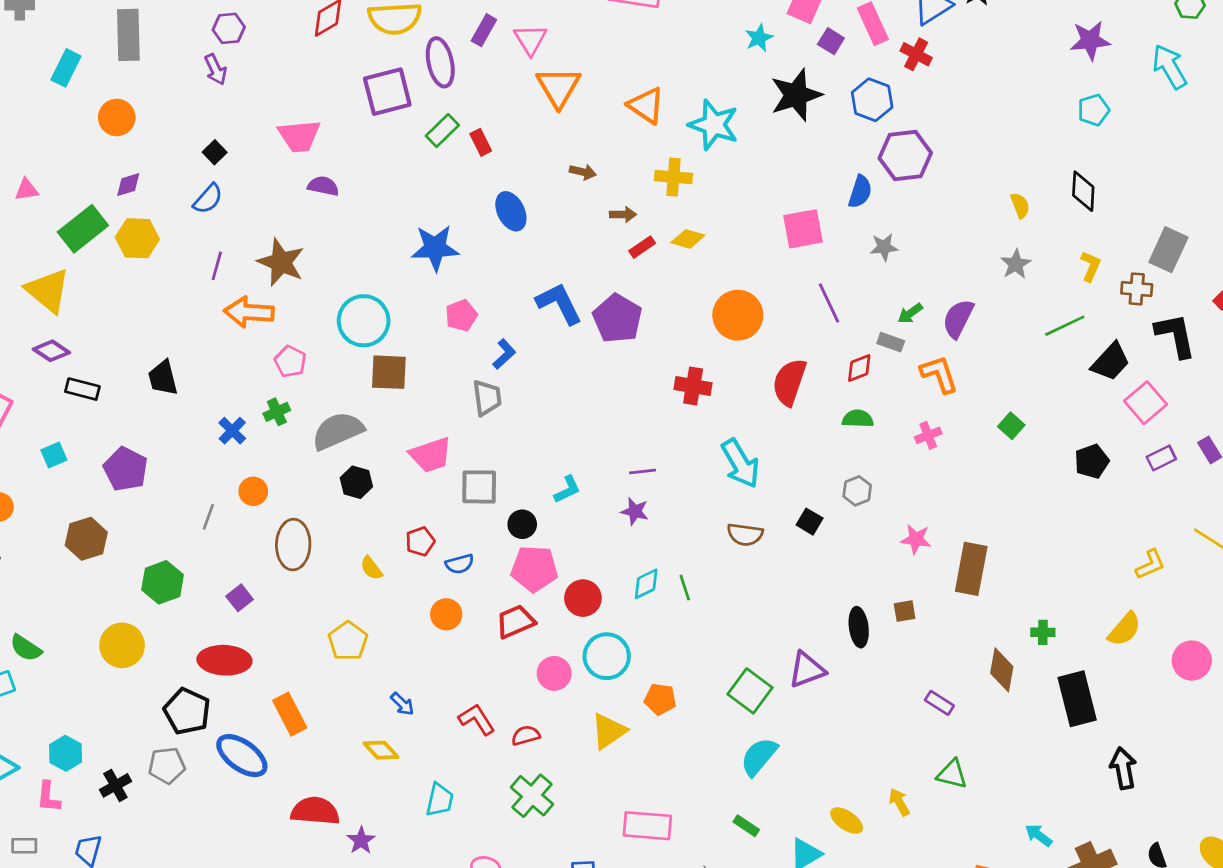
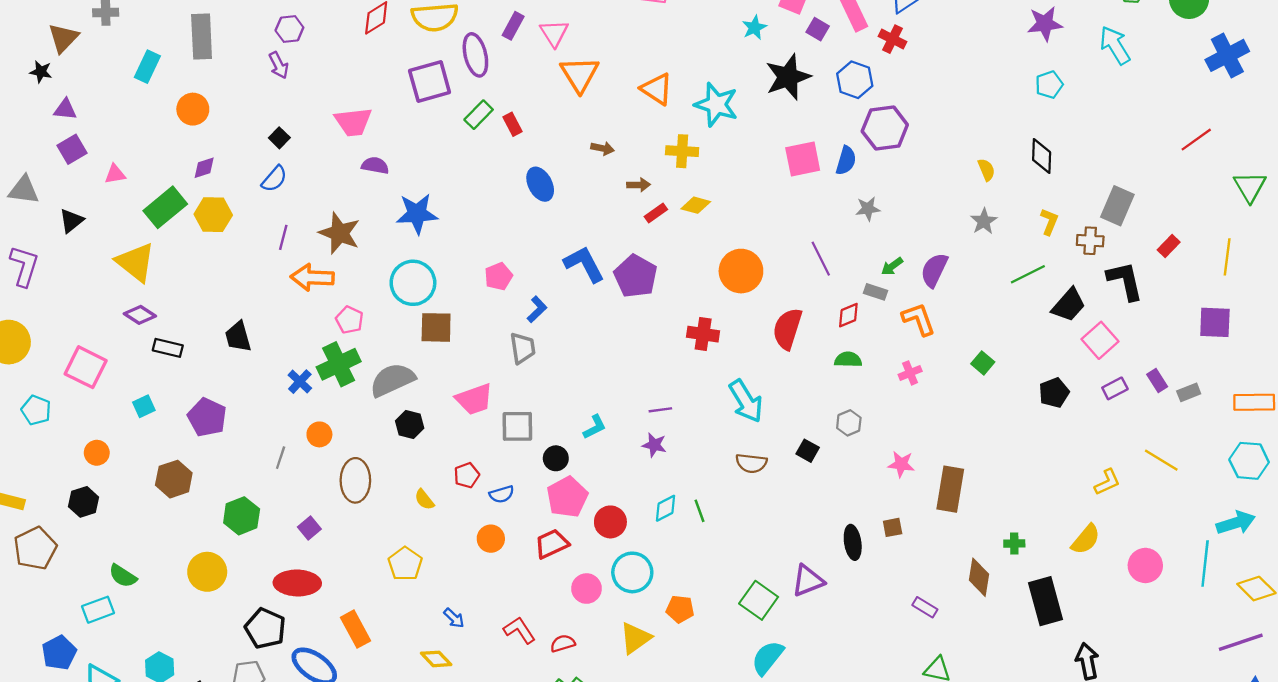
pink square: (803, 229) -> (803, 159), moved
blue star: (435, 248) -> (417, 214), moved
green cross: (277, 412) -> (339, 364), size x1.8
pink pentagon: (534, 569) -> (567, 497), turned -30

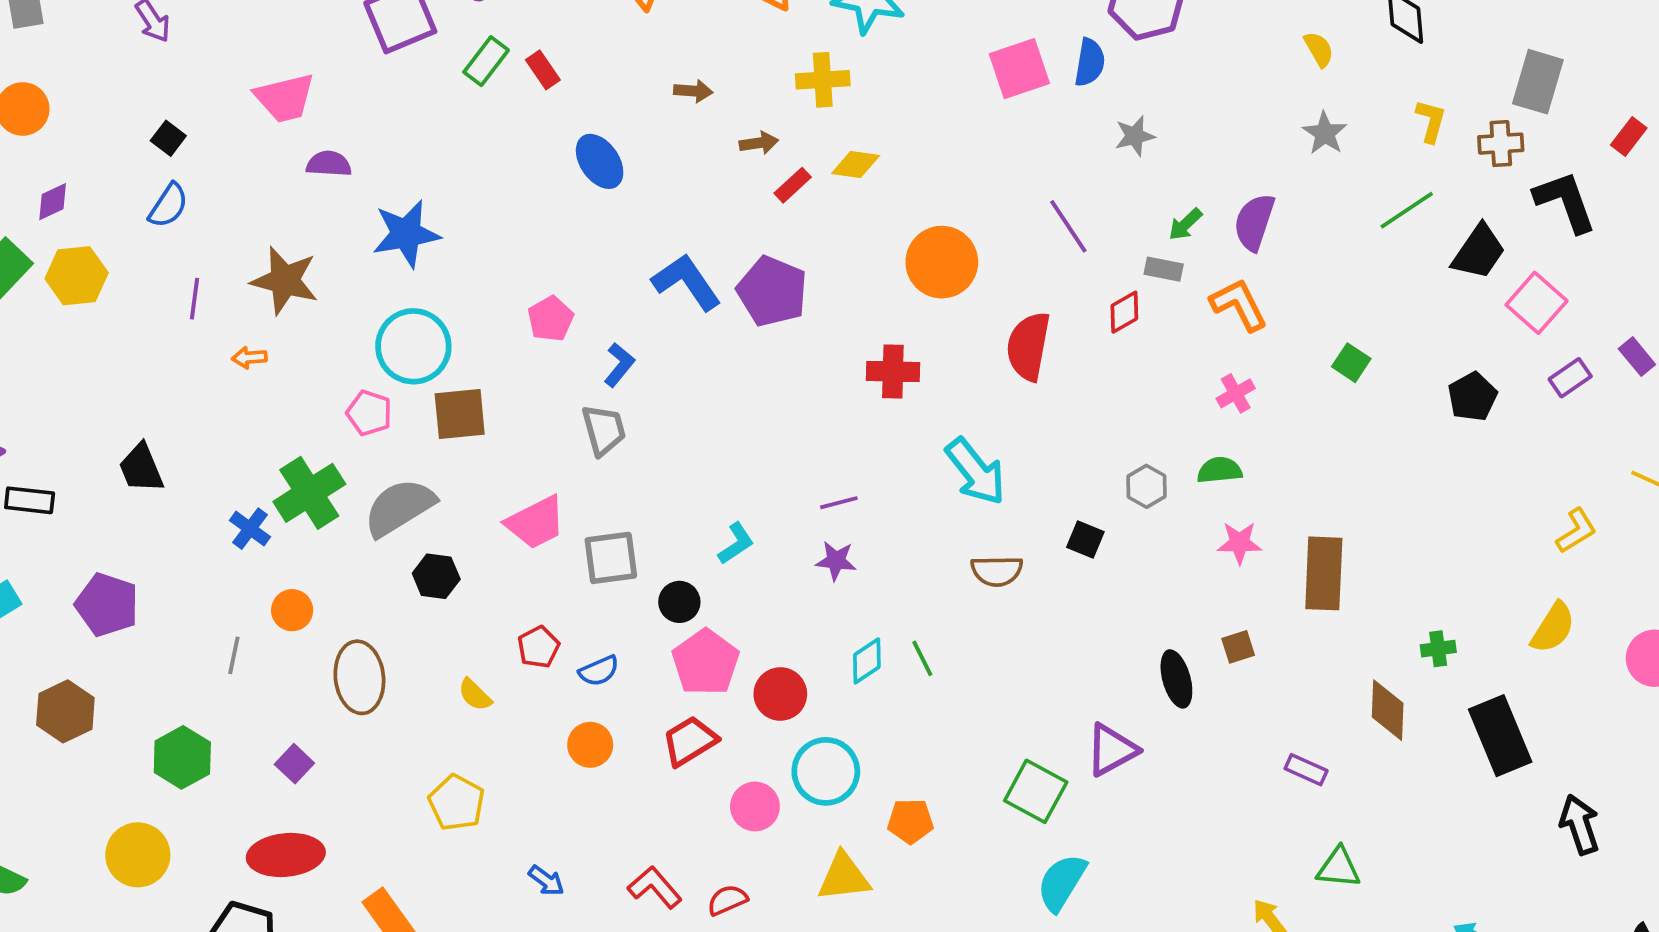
orange arrow: (312, 277) -> (249, 358), size x0.5
pink pentagon: (349, 320) -> (369, 413), moved
green semicircle: (848, 360) -> (1220, 470), moved
yellow triangle: (635, 638) -> (844, 877), turned 36

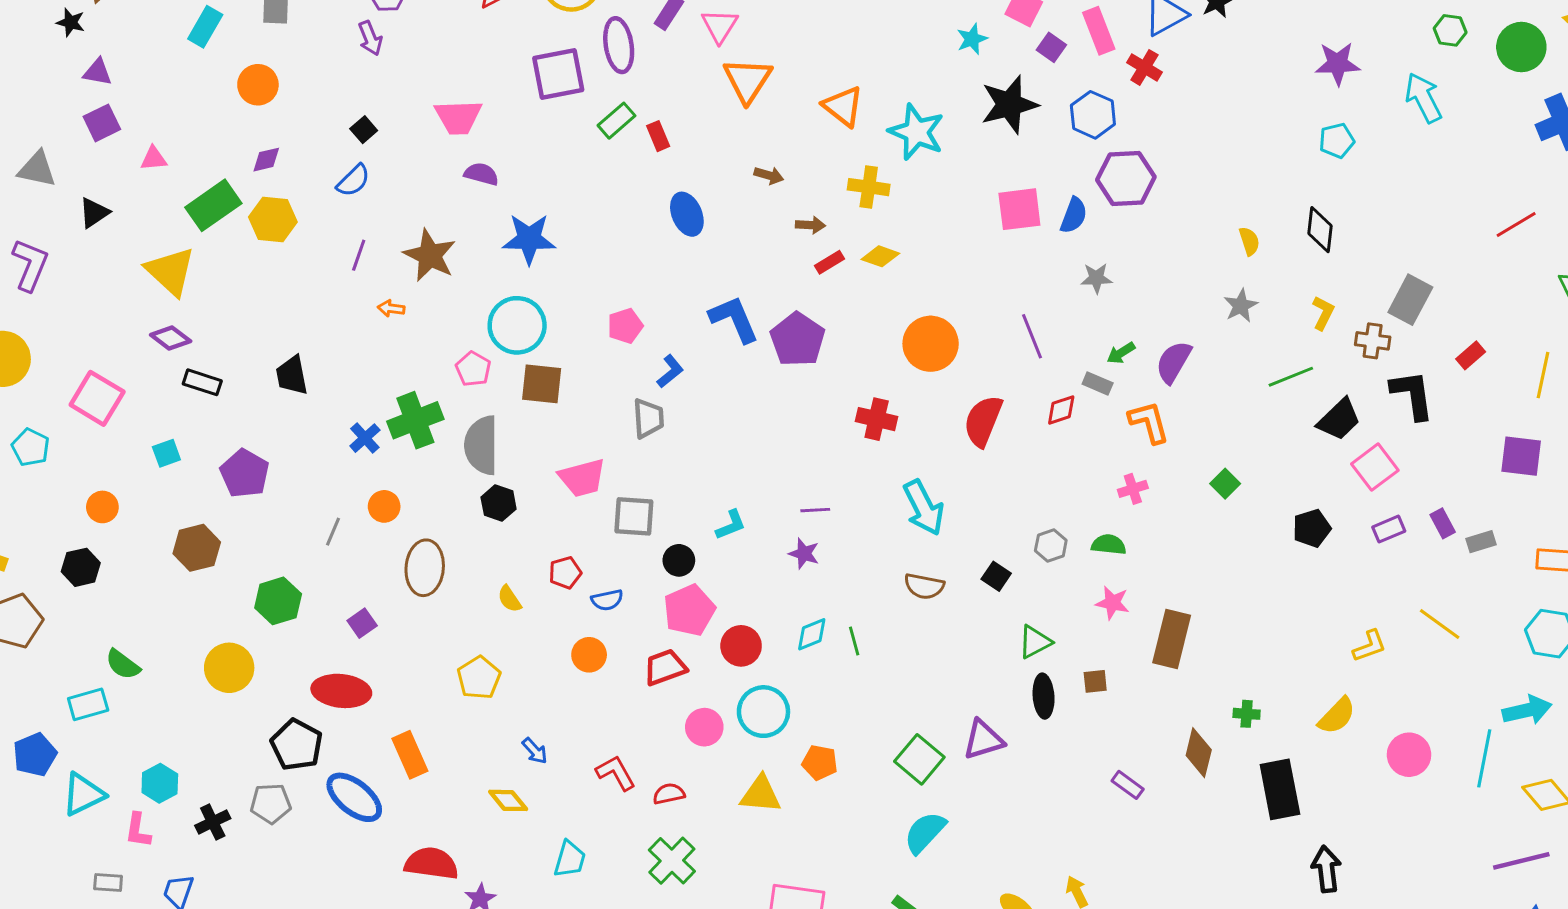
gray semicircle: (399, 507) -> (481, 445), turned -70
green triangle: (1339, 868) -> (1035, 642), moved, turned -45

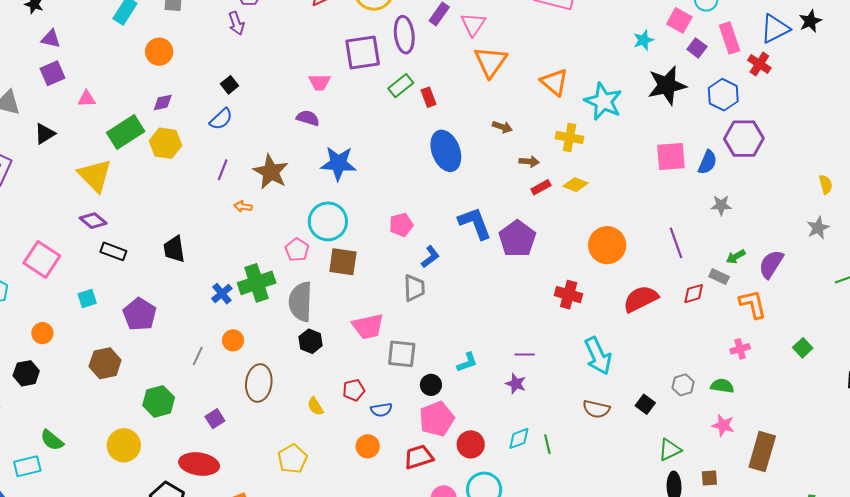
pink trapezoid: (458, 117) -> (320, 82), moved, size x0.7
blue ellipse: (687, 214) -> (446, 151), size x1.4
red semicircle: (983, 421) -> (641, 299), turned 39

